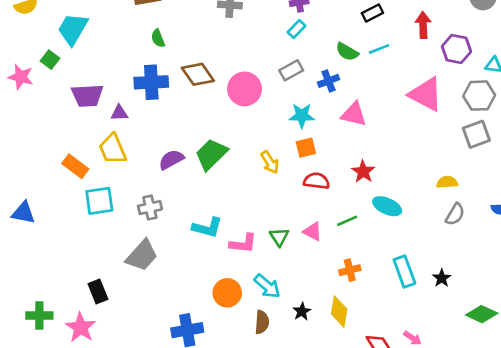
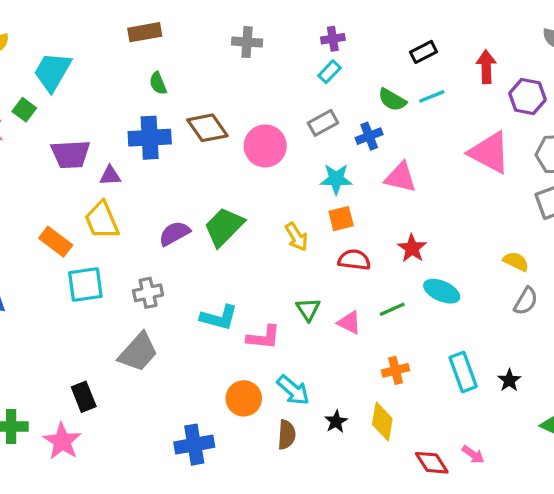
yellow semicircle: (447, 182) -> (516, 261), turned 30
green triangle: (279, 237) -> (308, 309), moved

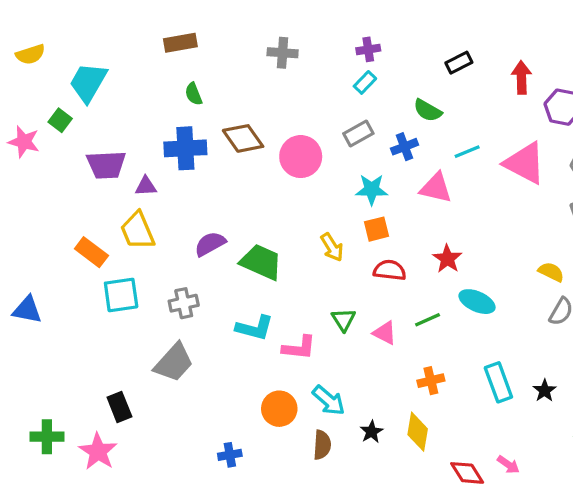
cyan line: (432, 96) -> (467, 152), moved
green trapezoid: (224, 227) -> (261, 262), moved, turned 69
blue cross: (194, 445) -> (230, 455), size x0.6

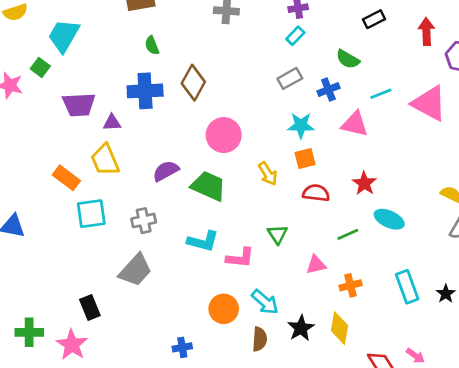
brown diamond: (243, 138) -> (193, 83), turned 64
pink circle: (301, 157) -> (224, 135), moved
pink triangle: (385, 333) -> (316, 265), moved, turned -40
black star: (372, 432) -> (301, 328), size x1.4

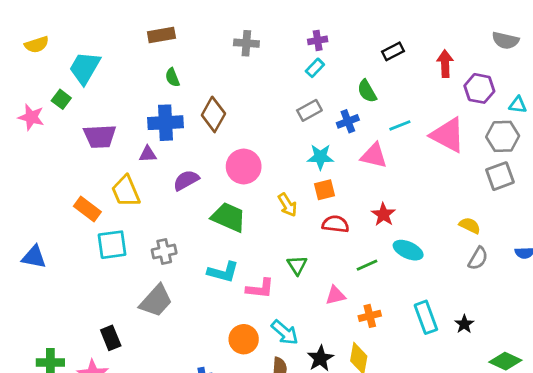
green semicircle: (348, 59) -> (367, 91), turned 30
purple triangle: (112, 123) -> (148, 154), moved
purple semicircle: (166, 171) -> (186, 180), moved

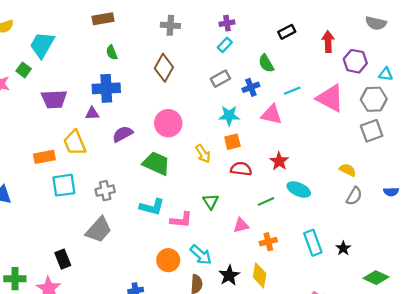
brown diamond: (213, 114) -> (164, 68), moved
orange rectangle: (87, 209) -> (44, 157), turned -48

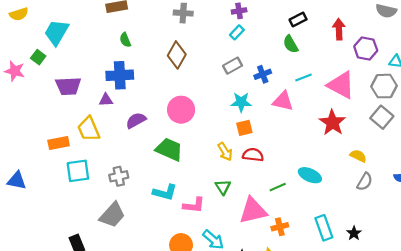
green semicircle: (266, 63) -> (291, 44), moved
gray square: (372, 131) -> (382, 117), turned -30
yellow arrow: (203, 154) -> (225, 152), moved
red star: (279, 161) -> (332, 123), moved, size x1.4
pink triangle: (241, 225) -> (253, 211), size x1.8

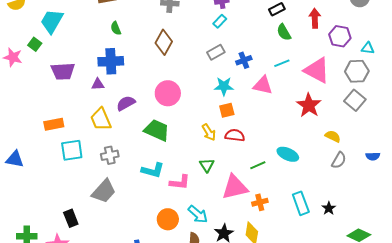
green semicircle: (291, 44) -> (284, 32), moved
yellow trapezoid: (89, 129) -> (101, 119), moved

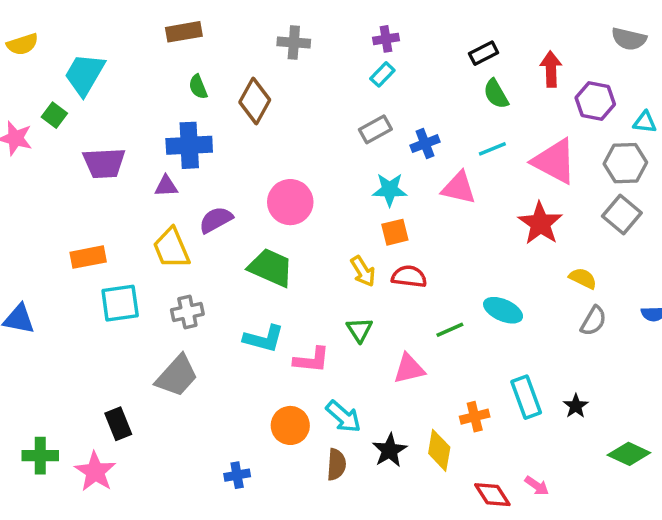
brown diamond: (164, 42) -> (255, 101), moved
pink triangle: (235, 187) -> (409, 369), size x0.7
orange cross: (260, 202) -> (475, 417), moved

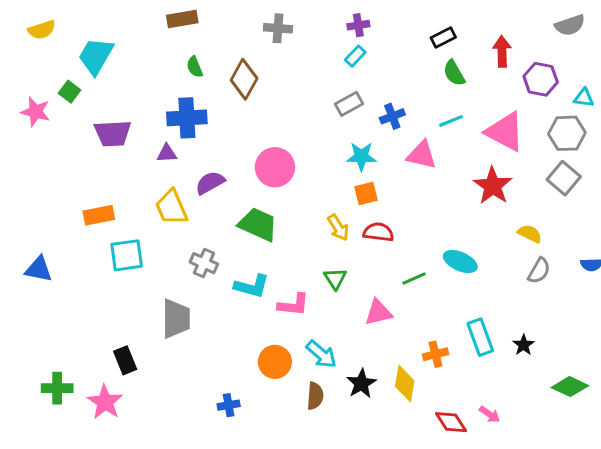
gray semicircle: (629, 39) -> (570, 25), turned -32
gray cross: (187, 312) -> (204, 263), moved, turned 36
gray trapezoid: (177, 376) -> (176, 319), turned -42

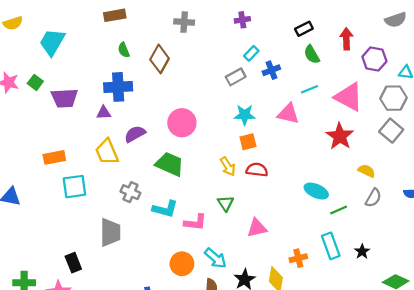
cyan rectangle: (355, 56) -> (251, 53), moved
green square: (70, 92) -> (35, 82), moved
blue cross: (392, 116) -> (271, 70), moved
green line: (414, 278) -> (339, 210), moved

